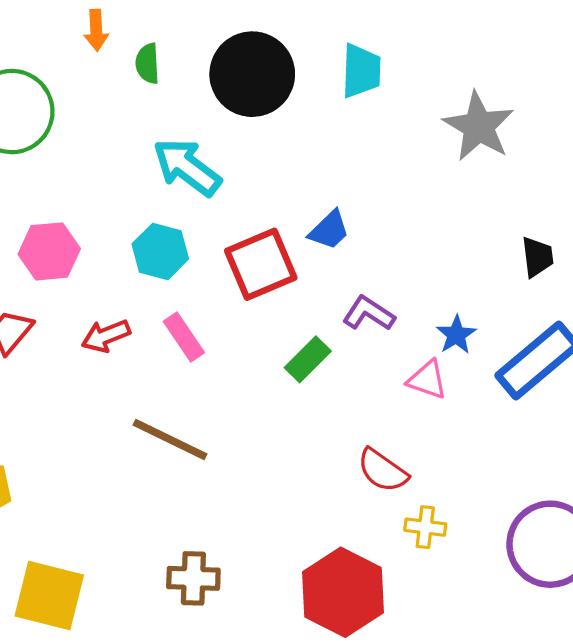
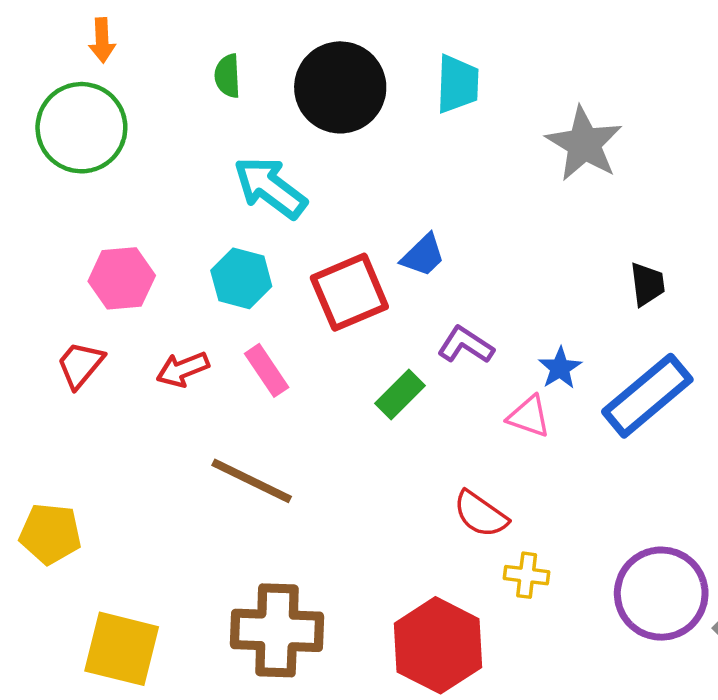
orange arrow: (96, 30) -> (102, 40), moved
brown cross: (193, 578) -> (277, 630), size x1.6

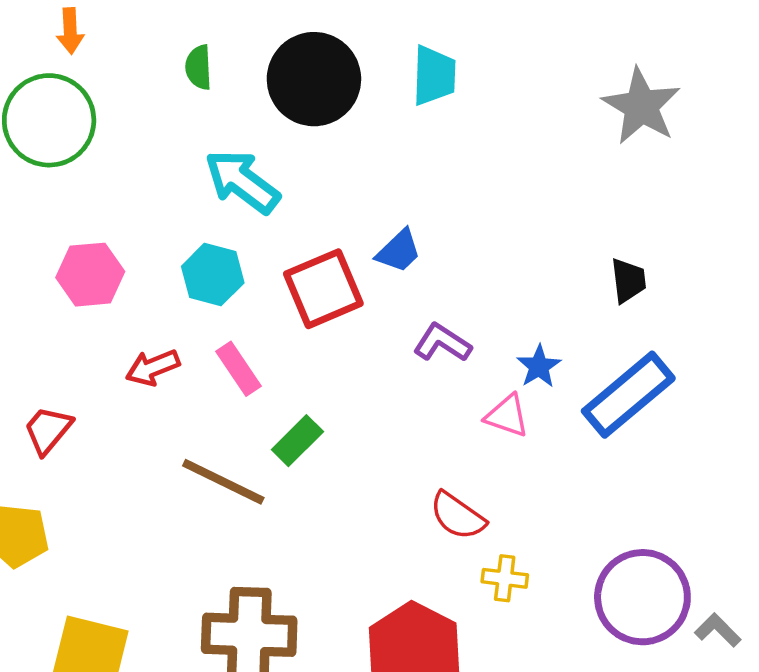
gray star: (584, 144) -> (641, 106), moved
red trapezoid: (80, 365) -> (48, 430), moved
green rectangle: (400, 395) -> (297, 441), moved

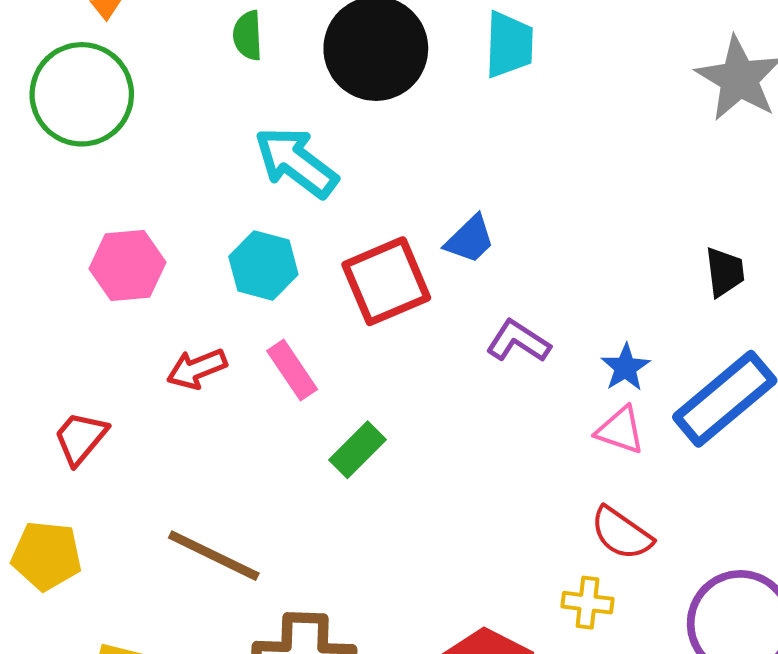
pink triangle: (507, 416) -> (620, 430), moved
brown line: (223, 482) -> (214, 556), moved
red semicircle: (458, 516) -> (621, 533), moved

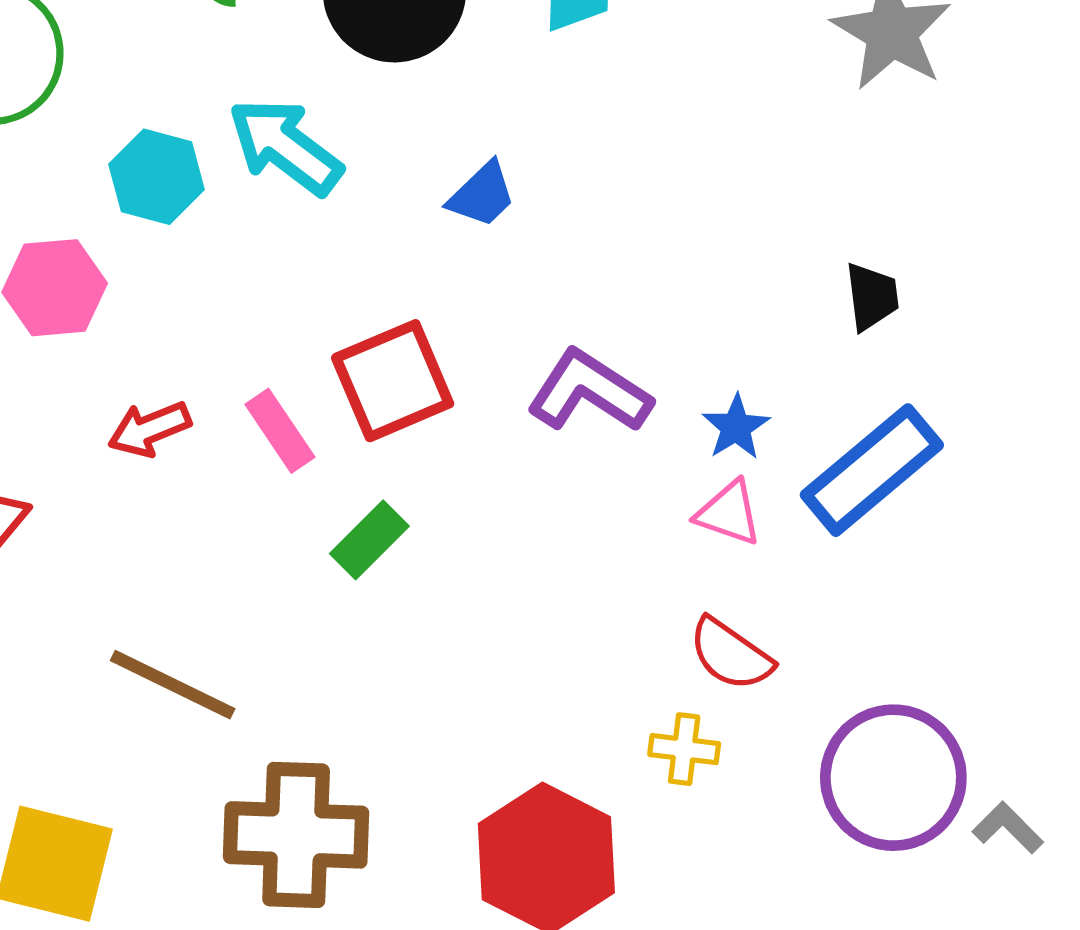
blue trapezoid: (470, 239) -> (482, 195), moved
cyan hexagon: (263, 266) -> (157, 177), moved
red square: (386, 281) -> (393, 381), moved
purple L-shape: (518, 341) -> (589, 391), size x1.4

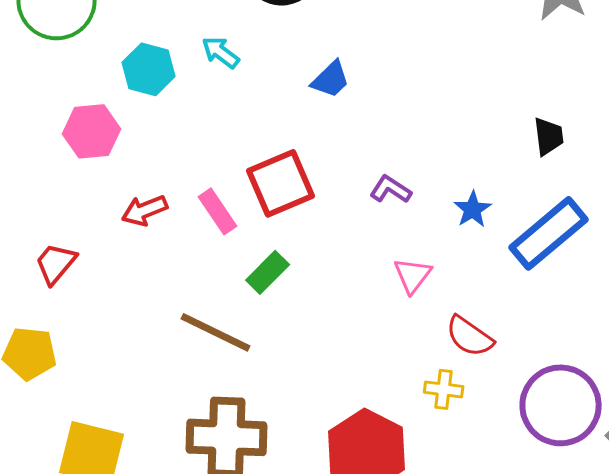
cyan arrow: (285, 146) -> (221, 52), size x0.6
purple L-shape: (589, 391) -> (391, 189), size x0.6
pink triangle: (729, 513) -> (413, 275), moved, turned 48
brown line: (173, 685) -> (216, 332), moved

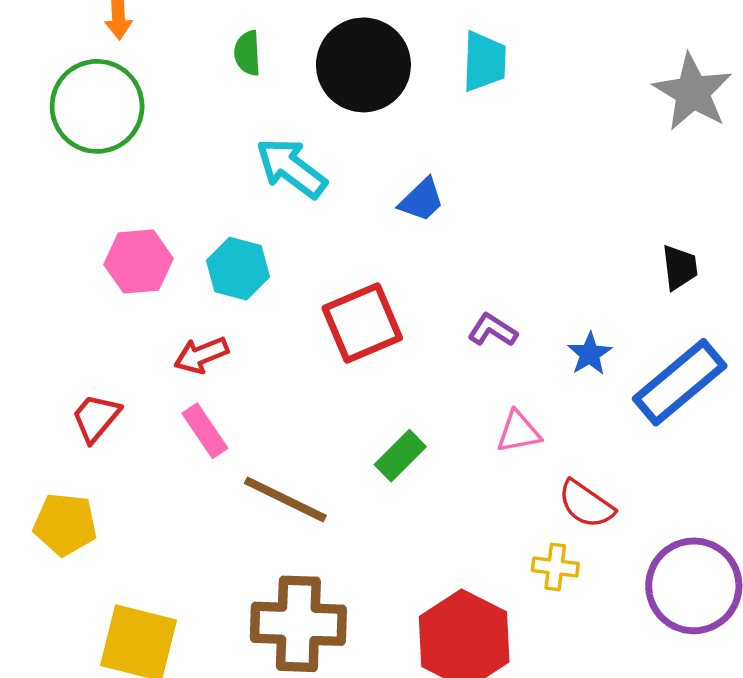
cyan arrow: (221, 52) -> (291, 168), size x1.6
cyan hexagon: (149, 69) -> (238, 269), moved
pink rectangle: (218, 211) -> (205, 431), moved
green rectangle: (268, 272) -> (400, 456), moved
pink triangle: (413, 275) -> (519, 432), turned 42

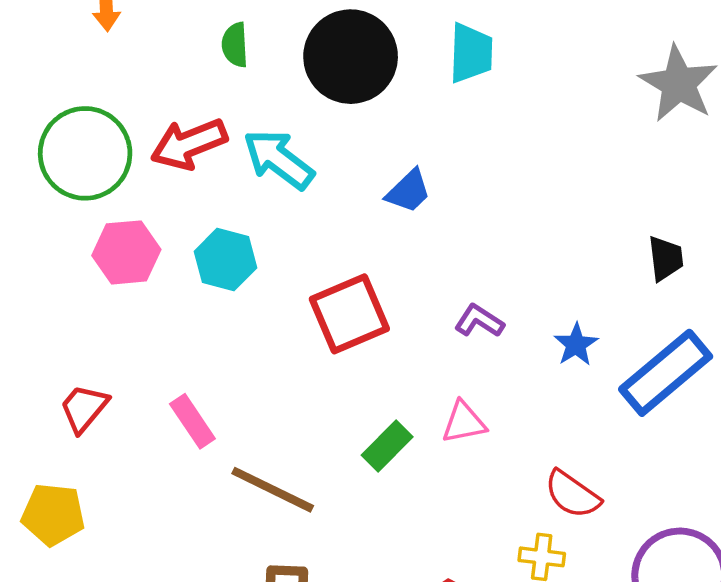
green circle: (97, 106) -> (85, 153), moved
red arrow: (201, 355) -> (189, 144), moved, size x1.4
pink triangle: (519, 432) -> (464, 422), moved

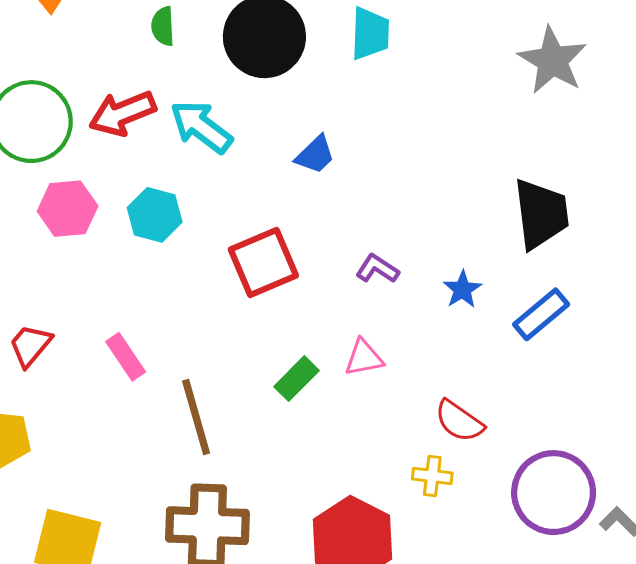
black trapezoid: (666, 258) -> (541, 214), size x1.8
blue rectangle: (666, 373) -> (541, 314), size x0.7
brown line: (273, 490) -> (196, 417), turned 48

